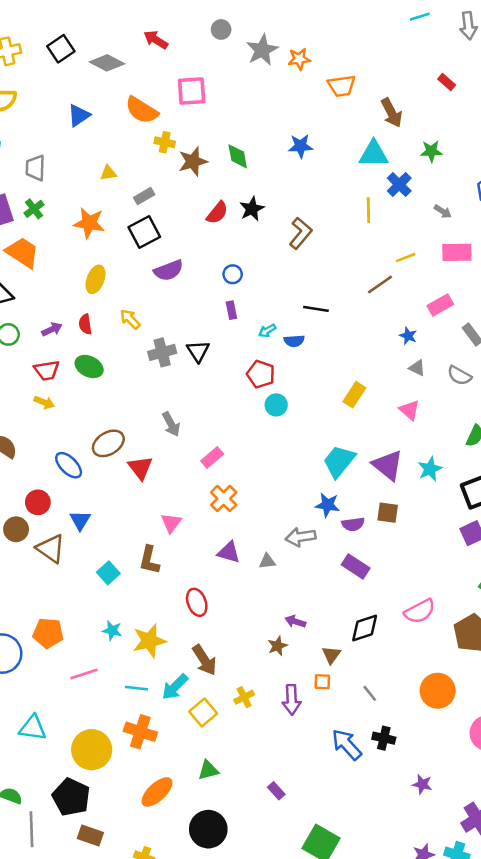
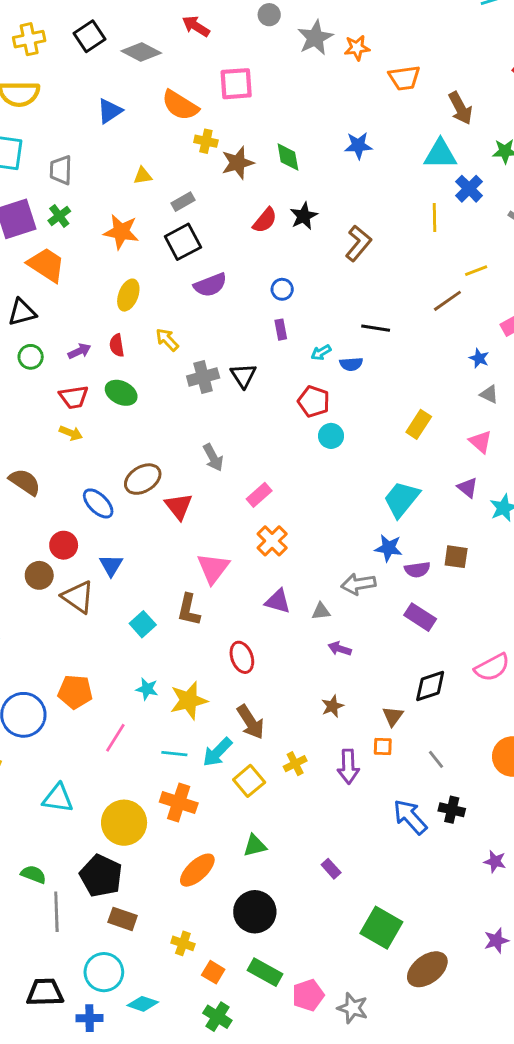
purple triangle: (388, 465) -> (468, 488), moved, size x0.6
pink triangle: (171, 523) -> (213, 568), size x1.4
purple arrow: (295, 622) -> (340, 649), moved
pink line: (84, 674) -> (115, 738), turned -40

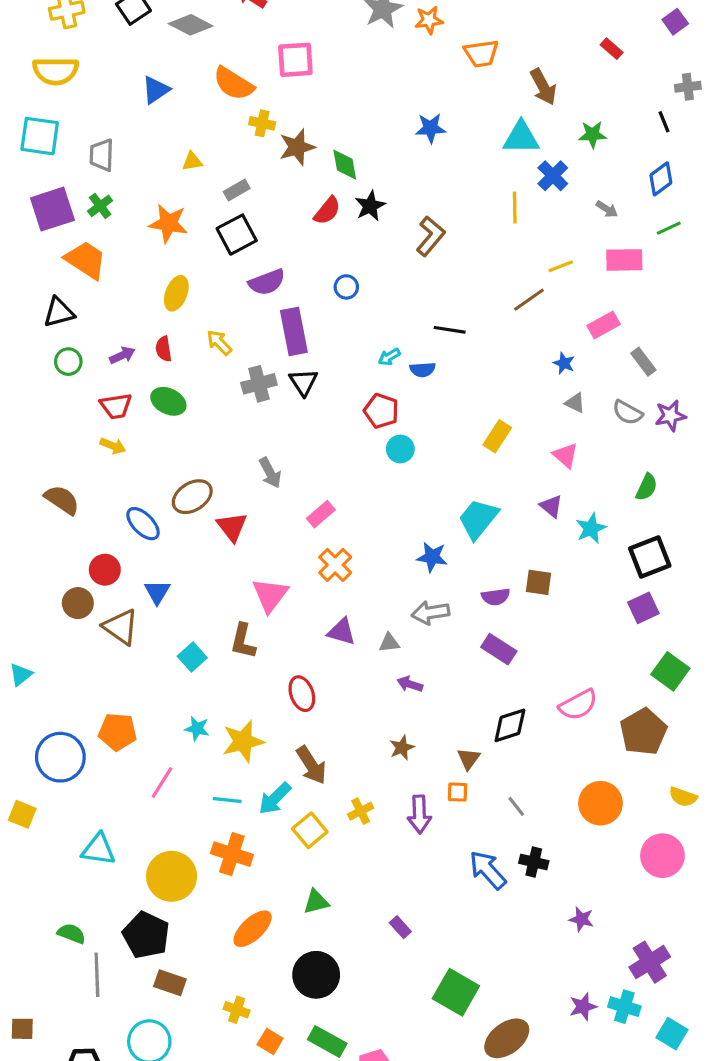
green diamond: (288, 157) -> (345, 165), moved
purple rectangle: (281, 330) -> (294, 331), moved, size x2.0
blue star: (389, 548) -> (432, 557), moved

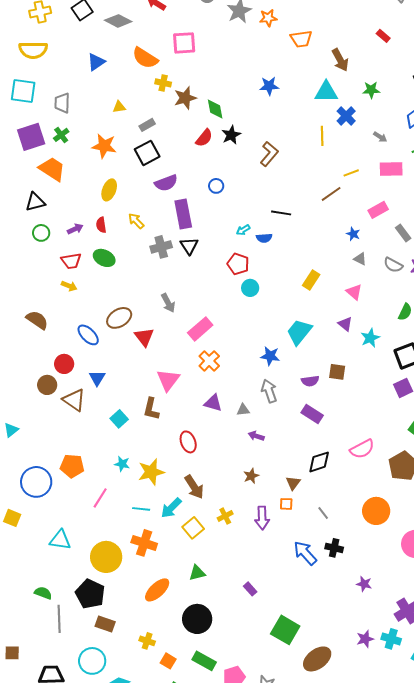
pink rectangle: (321, 514) -> (200, 329), size x1.4
gray arrow: (431, 613) -> (269, 391), turned 80

